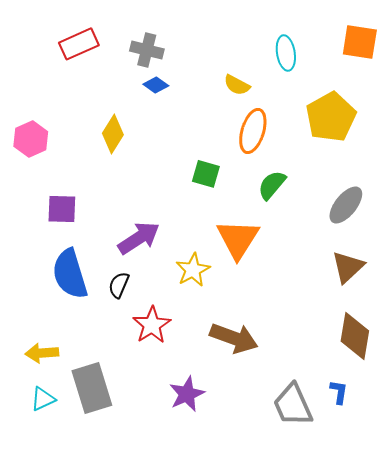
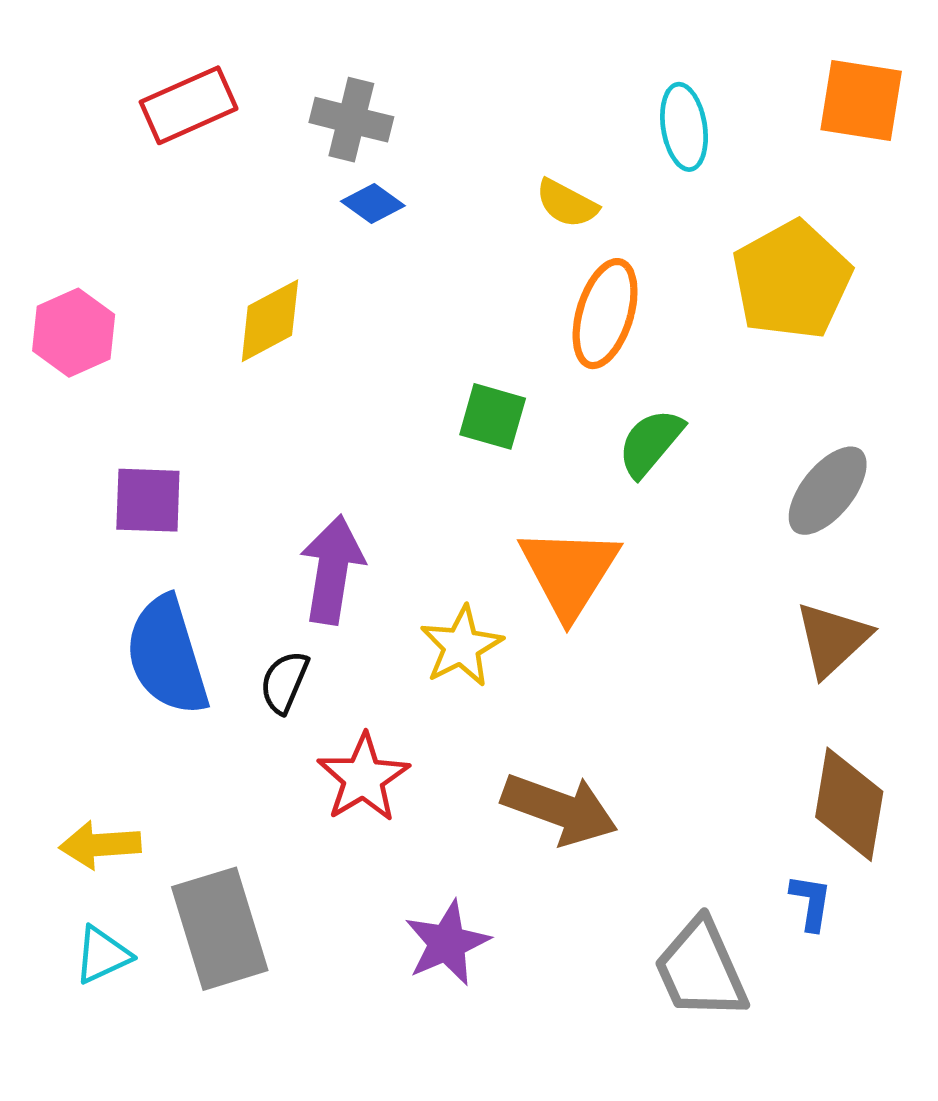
yellow diamond: (113, 134) -> (270, 321), turned 30
purple arrow: (139, 238) -> (332, 570), turned -48
blue L-shape: (339, 392) -> (811, 902), moved

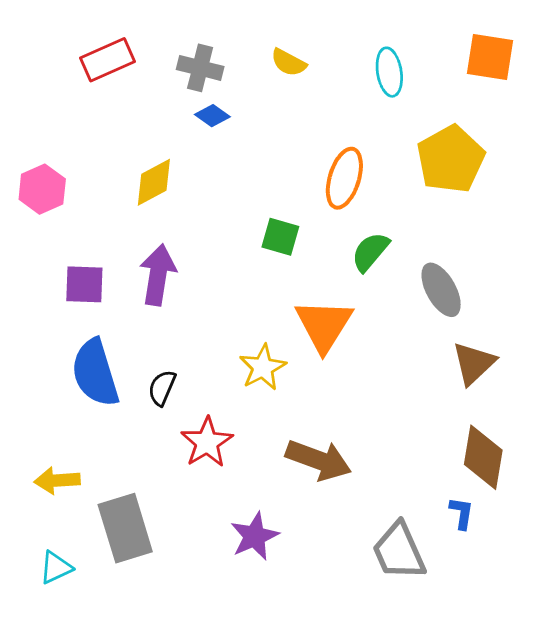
yellow semicircle: (567, 203) -> (289, 62), moved
gray ellipse: (828, 491) -> (441, 290), moved, turned -68
purple arrow: (332, 570) -> (158, 275), moved
cyan triangle: (102, 955) -> (56, 568), moved

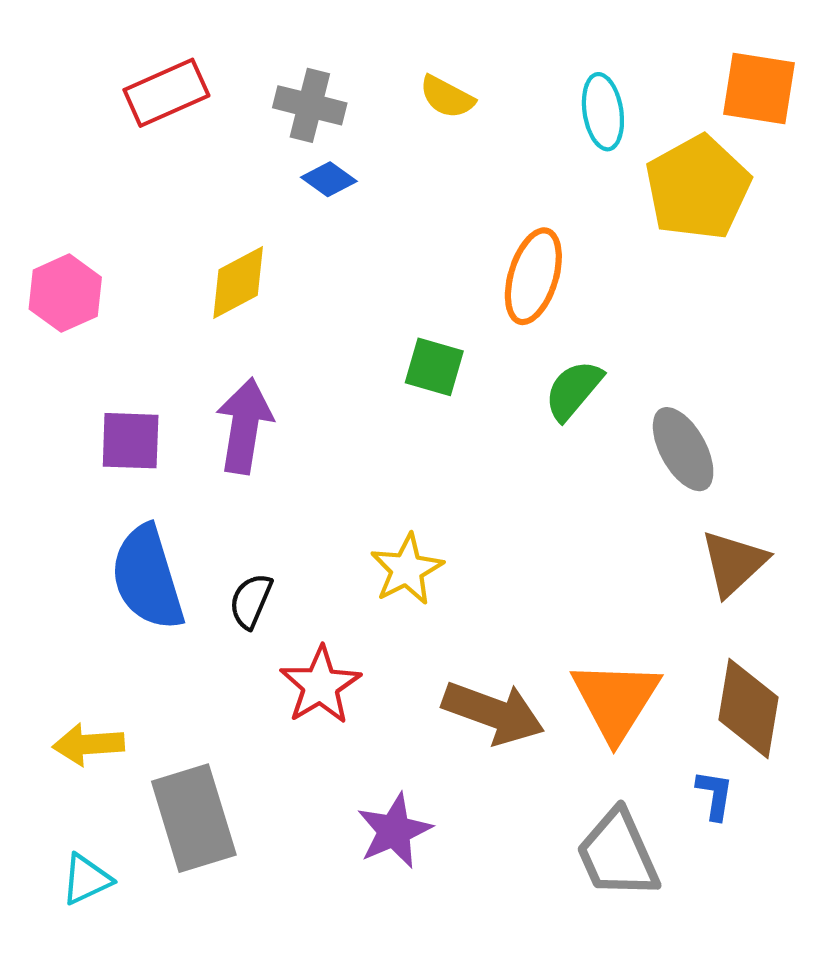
yellow pentagon: (451, 159) -> (698, 188), moved
orange triangle: (324, 325) -> (616, 700), moved

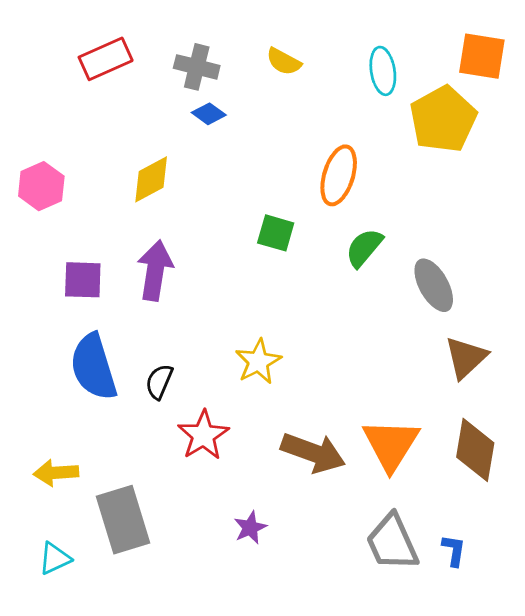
blue L-shape: (715, 795) -> (454, 550), moved
purple star: (394, 831) -> (250, 528), size x0.7

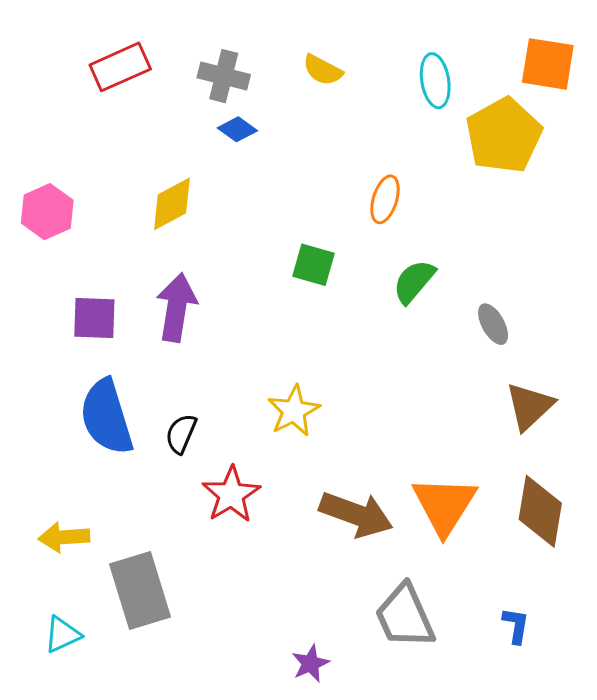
orange ellipse: (339, 175) -> (385, 199), size x0.7
gray ellipse: (434, 285) -> (493, 324), size x0.7
purple star: (250, 528) -> (310, 663), moved
gray trapezoid: (392, 542) -> (405, 616), moved

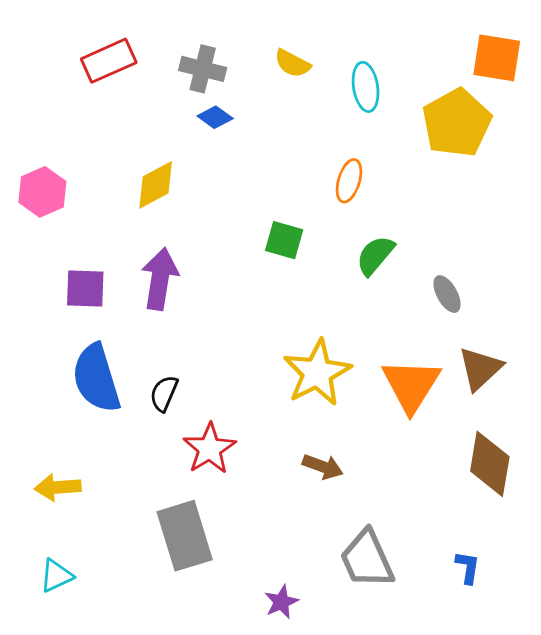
cyan ellipse: (435, 81) -> (366, 87), moved
yellow star: (294, 411) -> (317, 373), moved, size x1.4
orange triangle: (444, 505) -> (411, 385), moved
brown arrow: (356, 514) -> (323, 467), size x0.6
gray rectangle: (140, 590) -> (185, 536), moved

